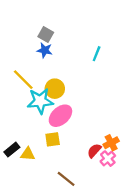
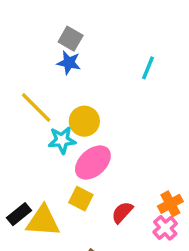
cyan star: (40, 101) -> (62, 140), size x0.7
yellow square: (53, 139) -> (81, 199), turned 35
red semicircle: (94, 151) -> (122, 212), moved
yellow triangle: (28, 154) -> (43, 221), size x1.5

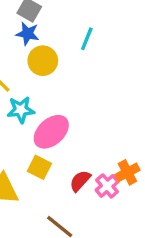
cyan line: (148, 68) -> (87, 39), moved
yellow circle: (84, 121) -> (43, 61), moved
pink cross: (165, 228) -> (107, 186), moved

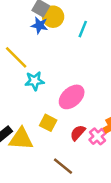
yellow circle: (43, 61) -> (53, 17), moved
pink ellipse: (51, 132) -> (72, 97), moved

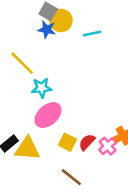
cyan line: (83, 29) -> (92, 33), turned 56
pink ellipse: (72, 97) -> (48, 115), moved
yellow square: (48, 123) -> (67, 142), moved

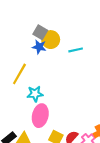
yellow line: (22, 63) -> (19, 74), turned 75
pink ellipse: (48, 115) -> (40, 116), turned -35

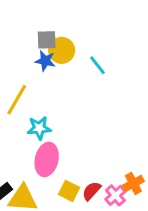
gray square: (40, 32) -> (47, 40), turned -32
cyan line: (76, 50) -> (97, 65), turned 64

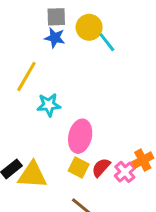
yellow circle: (62, 50) -> (89, 27), moved
pink ellipse: (47, 159) -> (80, 136), moved

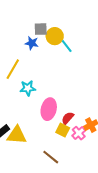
gray square: (56, 17) -> (41, 29), moved
yellow square: (79, 167) -> (63, 130), moved
red semicircle: (101, 167) -> (68, 118), moved

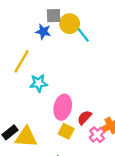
yellow square: (63, 130) -> (66, 131), moved

